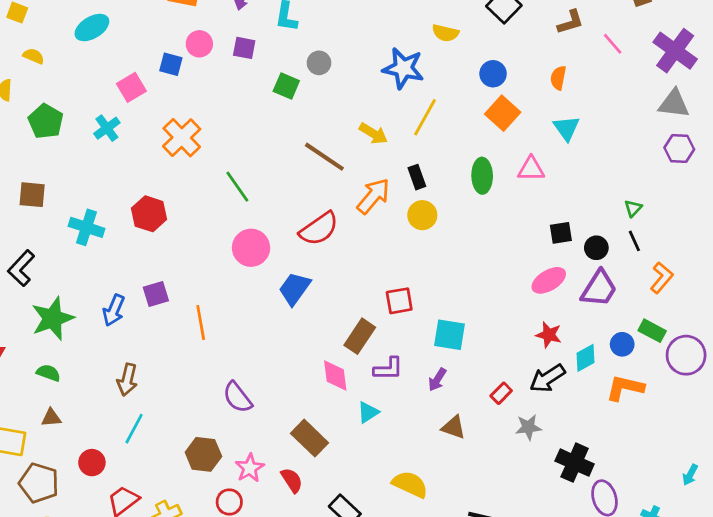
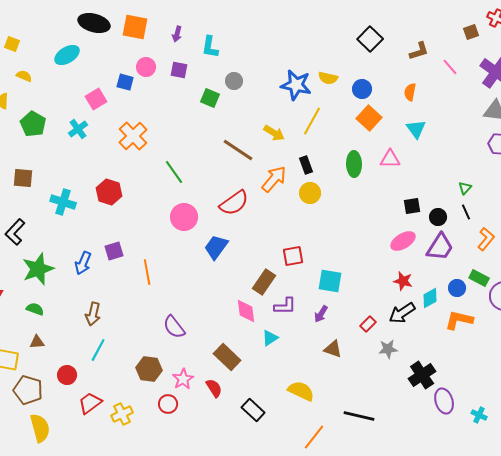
yellow semicircle: (445, 33) -> (328, 78), moved
black cross: (575, 463) -> (422, 375), turned 32

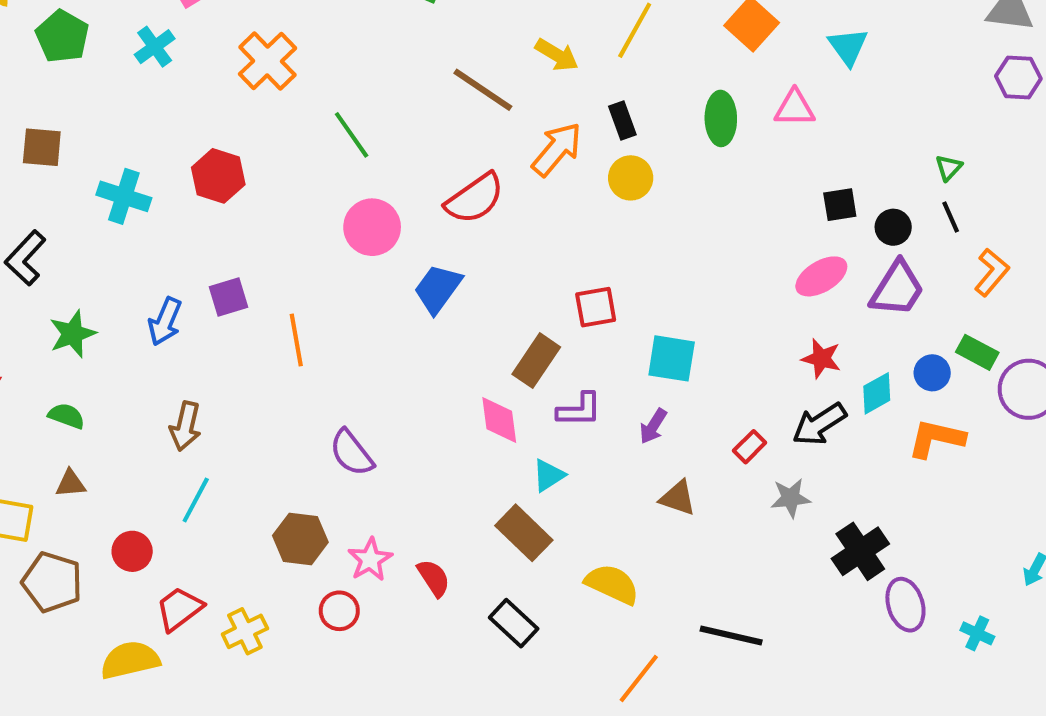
green star: (38, 269) -> (73, 334), size x0.7
brown rectangle: (227, 357) -> (524, 533), moved
yellow semicircle: (40, 428) -> (130, 660), moved, turned -88

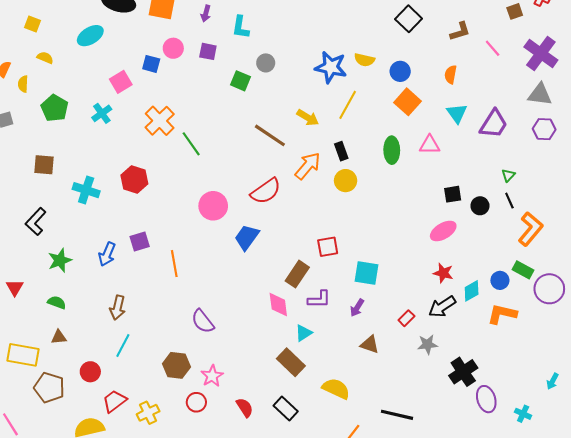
green line: (352, 135) -> (191, 144), moved
orange L-shape: (992, 272) -> (530, 229), size x1.4
purple trapezoid: (897, 289) -> (494, 124), moved
red semicircle: (434, 578) -> (245, 407), moved

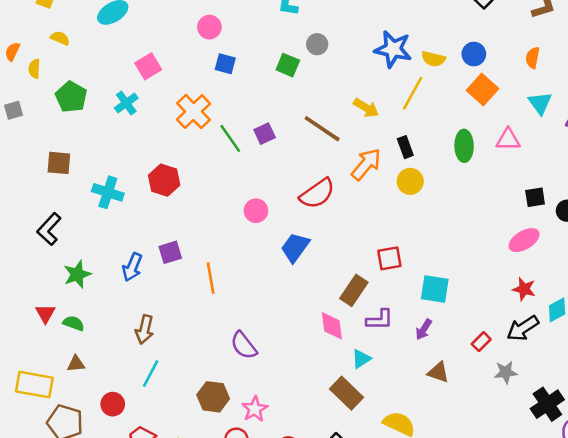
purple square: (208, 51) -> (265, 134), moved, turned -36
yellow semicircle: (364, 60) -> (433, 59), moved
blue square: (151, 64) -> (225, 64), moved
pink circle: (213, 206) -> (256, 211), size x0.7
red triangle: (15, 288) -> (45, 314), moved

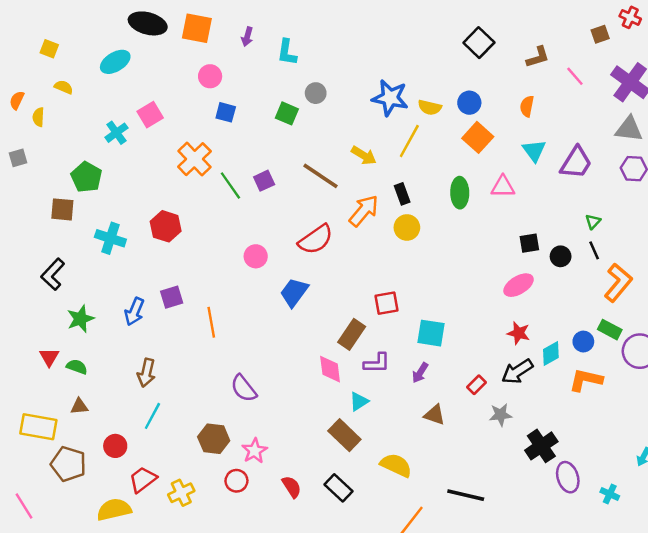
green pentagon: (71, 97) -> (86, 177), moved
cyan cross: (126, 103) -> (116, 133), moved

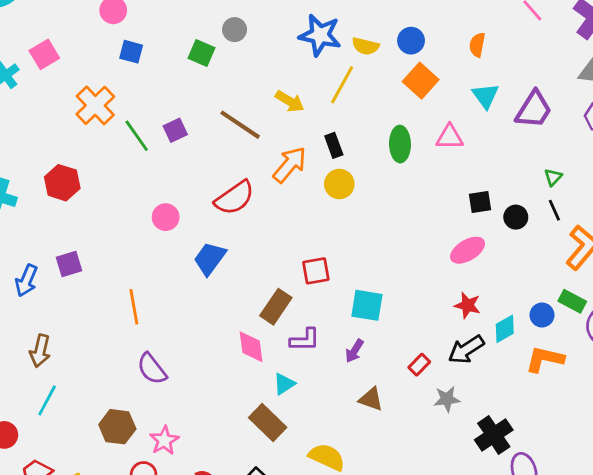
orange line: (211, 322) -> (134, 307), moved

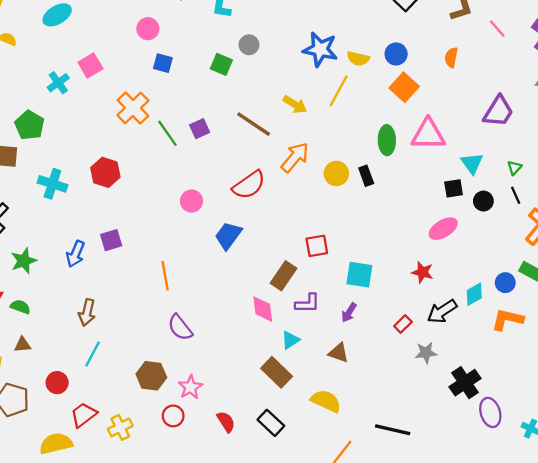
cyan triangle: (485, 96) -> (472, 163), moved
pink triangle: (450, 137) -> (428, 134), size x1.5
black rectangle: (334, 145) -> (366, 176), moved
red star: (468, 305) -> (422, 272), moved
brown triangle: (371, 399) -> (339, 353), moved

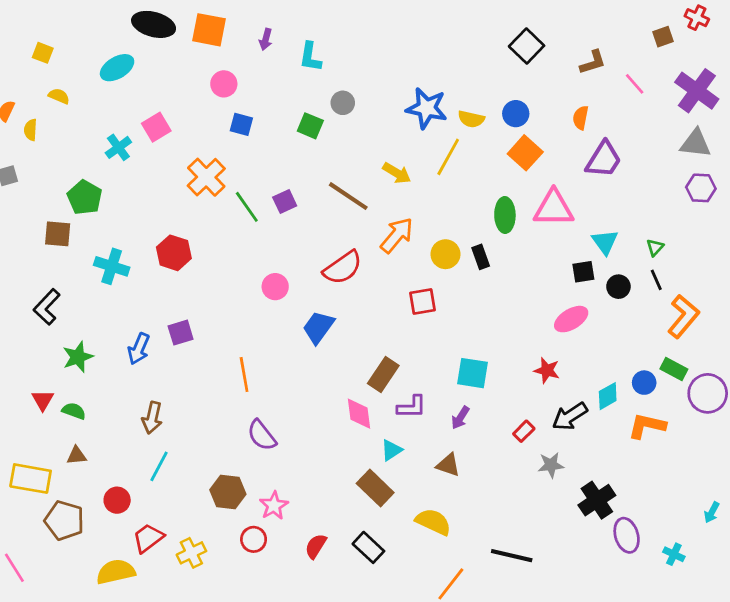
purple trapezoid: (498, 111) -> (604, 160), moved
red square: (317, 246) -> (422, 301), moved
red semicircle: (226, 422) -> (316, 546), turned -115

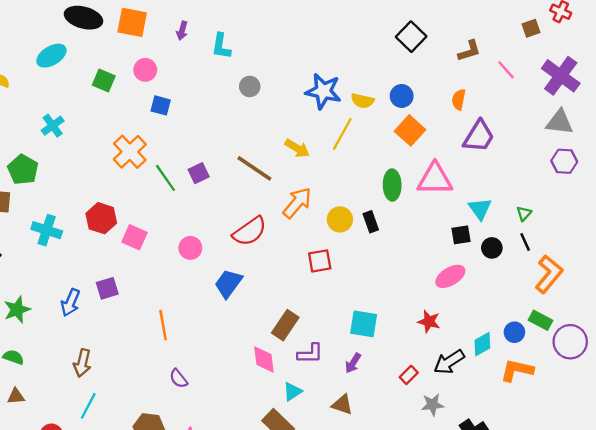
green square: (310, 126) -> (104, 81), moved
pink square: (156, 127) -> (135, 237), moved, turned -35
purple semicircle: (262, 435) -> (178, 378), size x0.7

